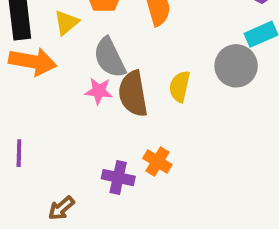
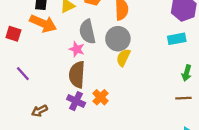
gray circle: (236, 66) -> (118, 39), moved
brown semicircle: (133, 94) -> (77, 75), moved
purple line: (19, 153) -> (23, 74), turned -56

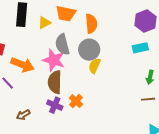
orange arrow: (43, 23) -> (22, 65), moved
pink star: (77, 49) -> (54, 60), size x1.6

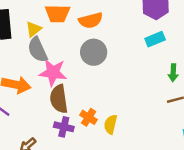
orange semicircle: (91, 24) -> (91, 20), turned 90
gray semicircle: (62, 44) -> (38, 50), moved
yellow semicircle: (94, 66) -> (111, 124), moved

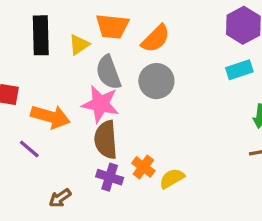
orange semicircle: (91, 20) -> (156, 39), turned -35
gray semicircle: (38, 50) -> (108, 72), moved
yellow semicircle: (111, 124) -> (172, 178), turned 42

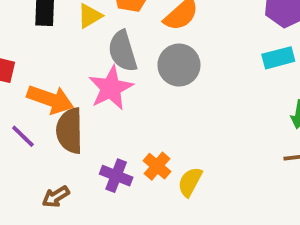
pink star: (100, 104) -> (111, 88), turned 30
brown semicircle: (106, 140) -> (70, 131), moved
yellow semicircle: (172, 178) -> (190, 182), turned -35

